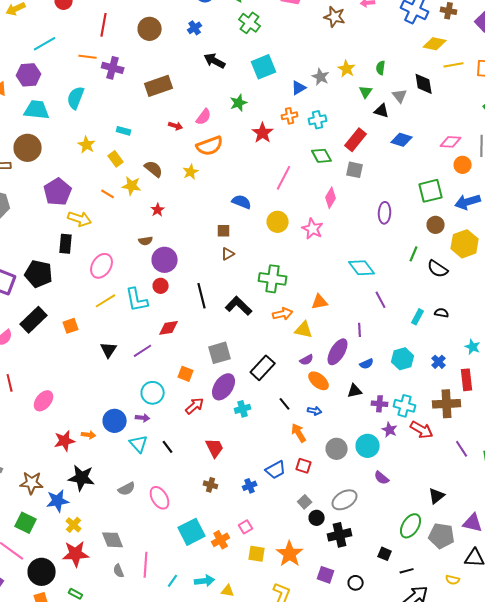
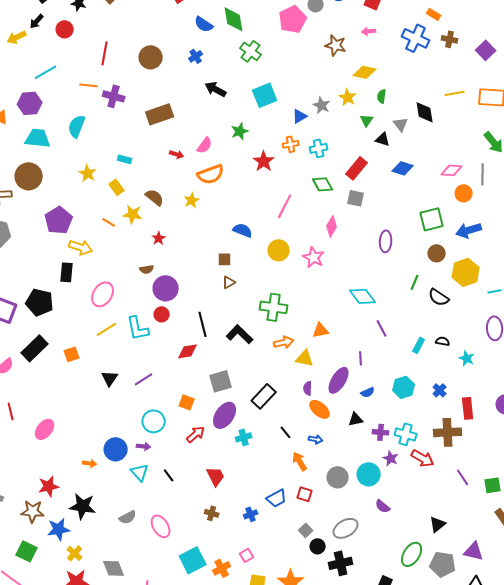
yellow diamond: (435, 44) -> (365, 72), moved
red diamond: (169, 328) -> (188, 351), moved
cyan star: (473, 347) -> (467, 358), moved
purple semicircle: (307, 360) -> (308, 388), turned 120
red star: (65, 441) -> (49, 486), moved

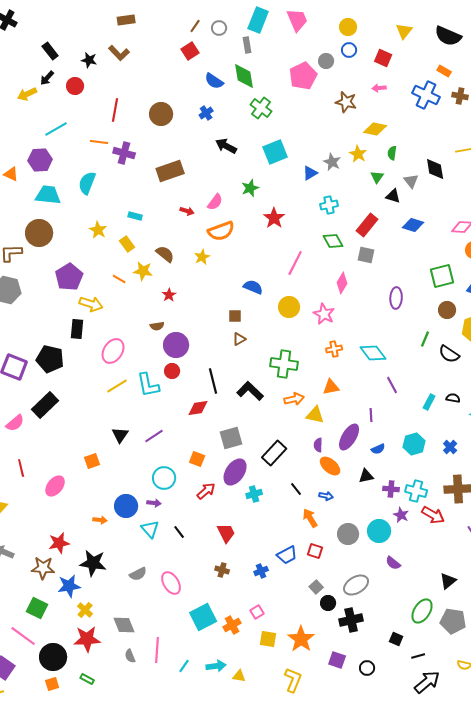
orange cross: (291, 144) -> (334, 349), moved
orange square: (72, 354) -> (92, 461), moved

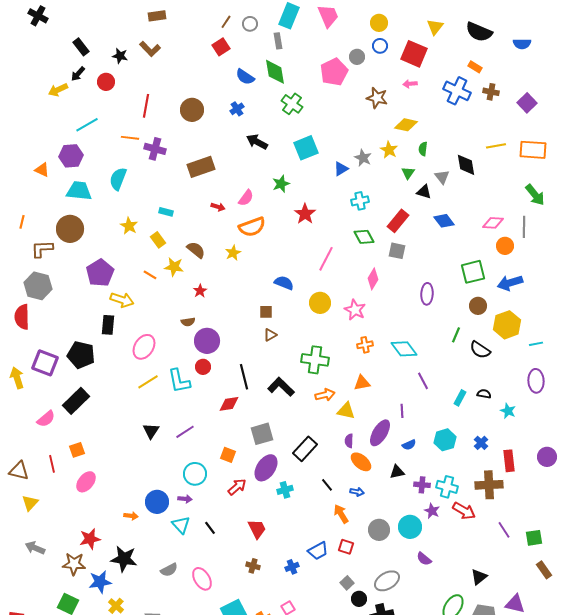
red square: (383, 58) -> (414, 54), size x1.5
blue diamond: (413, 225) -> (444, 221), turned 35
orange square: (92, 461) -> (77, 450), moved

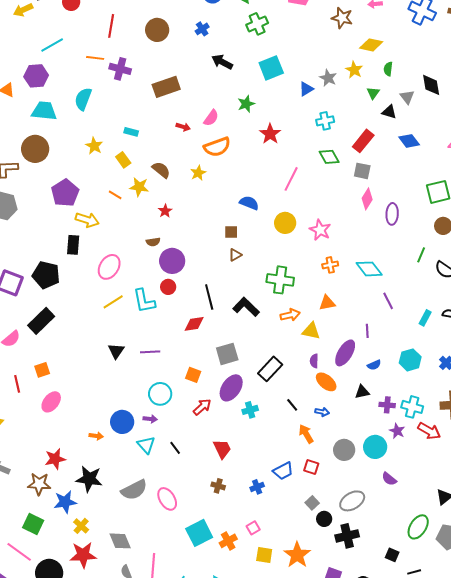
green cross: (292, 104) -> (257, 24), turned 30
pink diamond: (373, 279) -> (367, 199), moved
purple line: (185, 432) -> (150, 352), turned 30
gray semicircle: (169, 570) -> (134, 490), size x1.5

